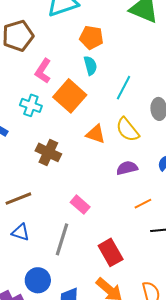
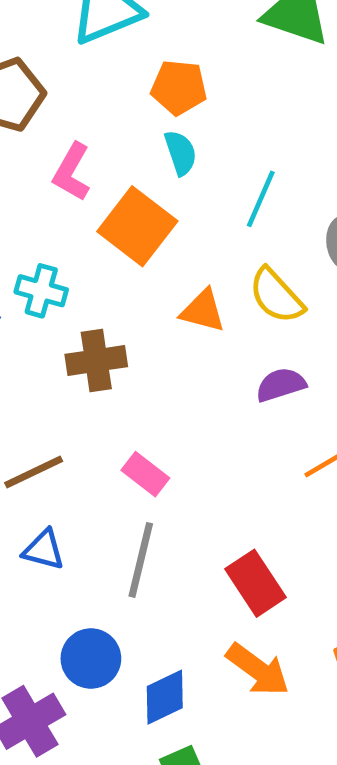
cyan cross: (31, 105) -> (41, 291), moved
brown cross: (48, 152) -> (96, 361), turned -30
pink rectangle: (80, 205) -> (145, 474), moved

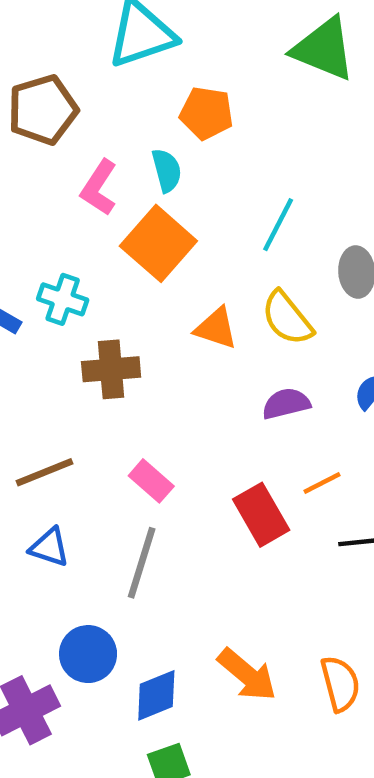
cyan semicircle: (181, 153) -> (167, 170), moved
red rectangle: (256, 583) -> (261, 515), moved

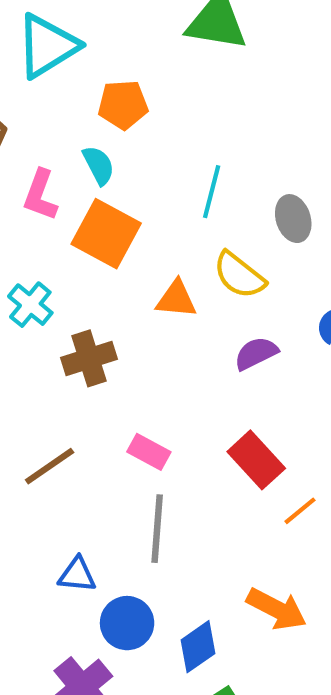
cyan cross: (63, 299) -> (30, 305), turned 33
orange line: (322, 483) -> (300, 511), moved
blue triangle: (49, 547) -> (77, 575), moved

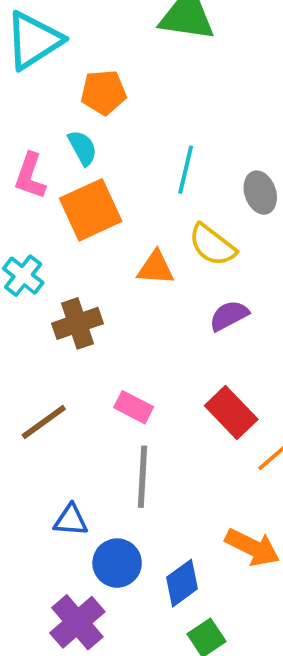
orange square: (106, 234) -> (91, 210), turned 38

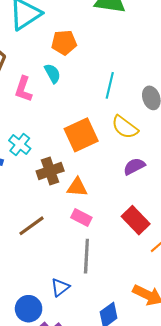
orange square: (91, 210) -> (81, 135), moved
orange triangle: (156, 268) -> (77, 187), moved
blue triangle: (71, 520) -> (60, 287), moved, turned -42
blue circle: (117, 563) -> (29, 309), moved

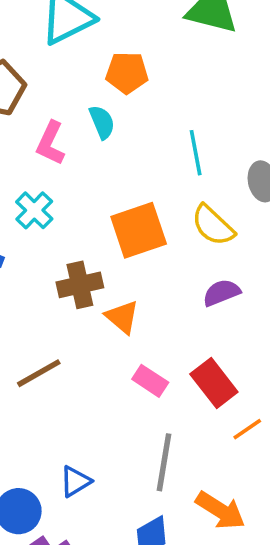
cyan line: (110, 85) -> (196, 153), turned -30
cyan cross: (20, 145) -> (34, 210), moved
orange triangle: (77, 187) -> (122, 317), turned 30
pink rectangle: (81, 217) -> (150, 381), moved
gray line: (86, 256) -> (164, 462), moved

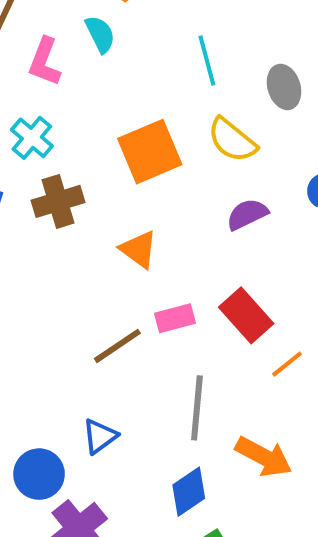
brown cross: (80, 285) -> (58, 201), moved
brown line: (39, 373) -> (117, 346), moved
pink rectangle: (150, 381) -> (175, 318), turned -44

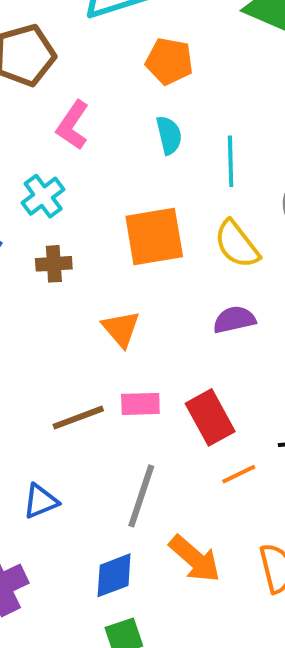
cyan semicircle: (100, 34) -> (169, 135), moved
brown cross: (58, 201) -> (54, 264), size x0.7

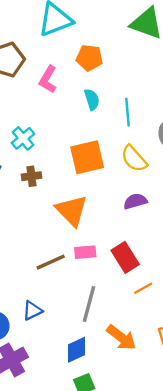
pink L-shape: (73, 125) -> (48, 79), moved
orange triangle: (121, 329) -> (72, 210), size x1.5

